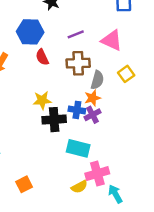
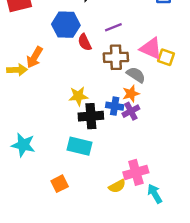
pink triangle: (112, 40) -> (151, 49), moved
red semicircle: (42, 57) -> (85, 42), moved
yellow square: (126, 74) -> (166, 57), moved, turned -35
gray semicircle: (97, 80) -> (136, 75), turned -72
cyan rectangle: (78, 148) -> (80, 146), moved

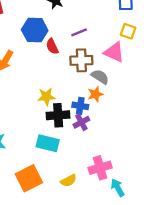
yellow square: (166, 57) -> (128, 31), moved
purple cross: (131, 111) -> (81, 122), moved
orange square: (60, 184) -> (29, 178), size x1.6
yellow semicircle: (117, 186) -> (69, 181), moved

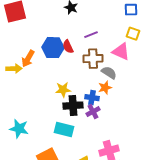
blue hexagon: (35, 30) -> (53, 48), moved

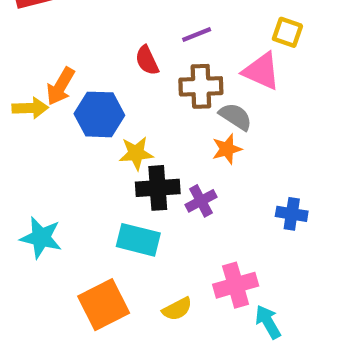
blue hexagon: (53, 48) -> (99, 114), moved
blue cross: (92, 98) -> (292, 214), moved

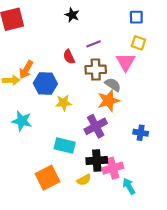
pink triangle: (261, 71) -> (126, 62), turned 36
orange star: (227, 149) -> (109, 101), size x1.5
black cross: (158, 188) -> (97, 161), moved
purple cross: (201, 201) -> (96, 126), size x1.5
cyan star: (41, 238) -> (22, 121), moved

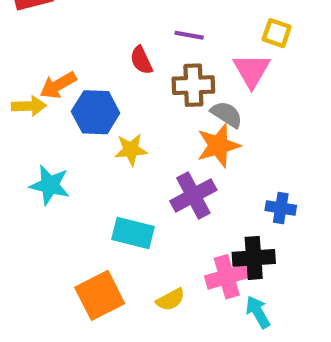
purple line: (94, 44) -> (189, 35), turned 32
orange arrow: (26, 70) -> (58, 85), turned 30
black cross: (97, 161) -> (254, 258), moved

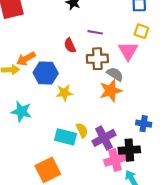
purple cross: (193, 195) -> (104, 138), moved
yellow semicircle: (170, 300) -> (82, 130), moved, turned -88

